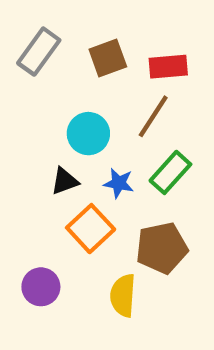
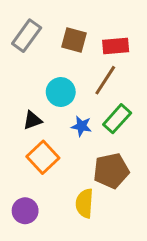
brown square: (108, 58) -> (74, 40), turned 35
black triangle: (65, 181) -> (33, 120), moved
orange square: (91, 229) -> (43, 157), moved
purple circle: (41, 287) -> (25, 211), moved

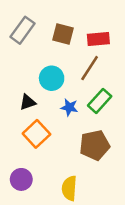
yellow semicircle: (84, 203) -> (69, 188), moved

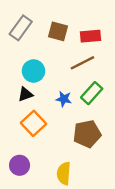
brown line: (90, 68) -> (82, 63), turned 30
cyan circle: (52, 78) -> (33, 71), moved

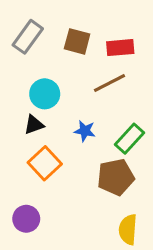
green rectangle: (92, 93) -> (130, 139), moved
yellow semicircle: (64, 173) -> (128, 230), moved

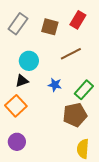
red rectangle: (120, 48) -> (78, 20), moved, turned -54
orange square: (45, 163) -> (16, 106), moved

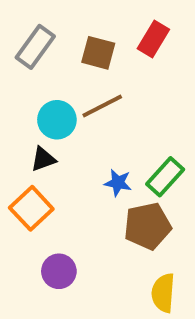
brown line: (71, 54) -> (102, 106), moved
blue star: (55, 85) -> (118, 183), moved
purple circle: (17, 142) -> (59, 271), moved

